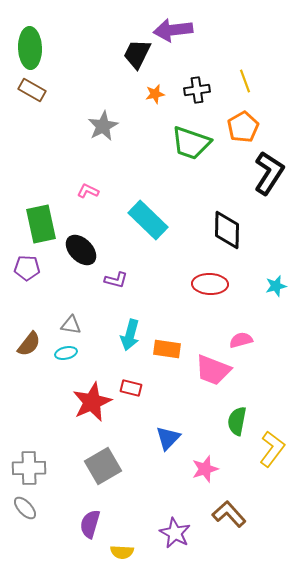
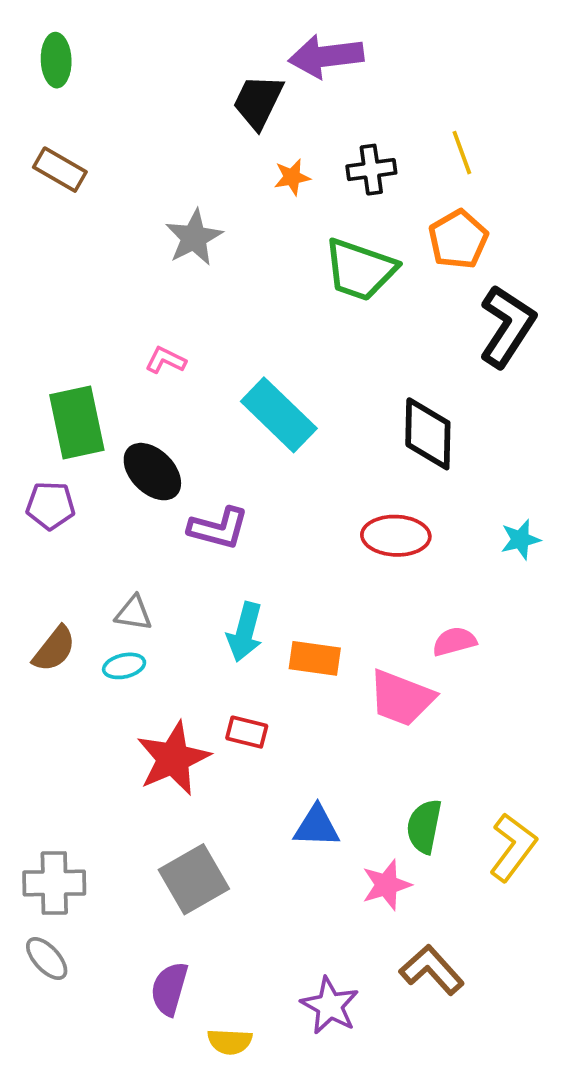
green ellipse: (30, 48) -> (56, 60), moved, size x0.7
purple L-shape: (116, 280) -> (218, 528), size x1.4
green semicircle: (237, 421) -> (424, 826), moved
blue triangle: (168, 438) -> (317, 826), turned 48

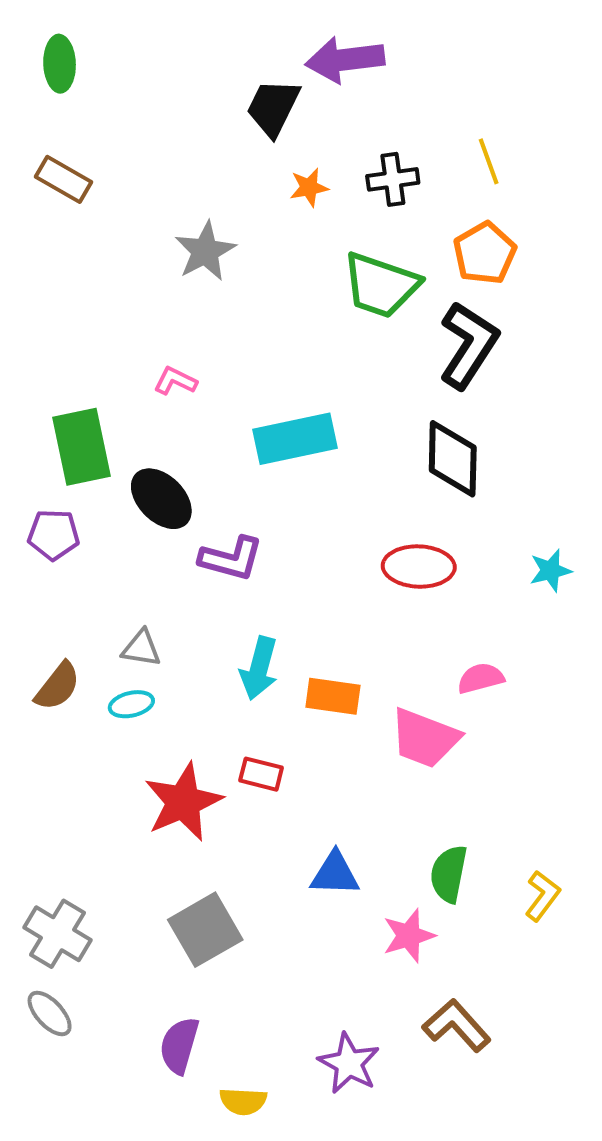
black L-shape: (507, 326) -> (469, 345), moved
cyan rectangle: (279, 415) -> (295, 439), turned -56
yellow L-shape: (513, 847) -> (542, 896), size x0.7
gray cross: (54, 883) -> (58, 934), turned 32

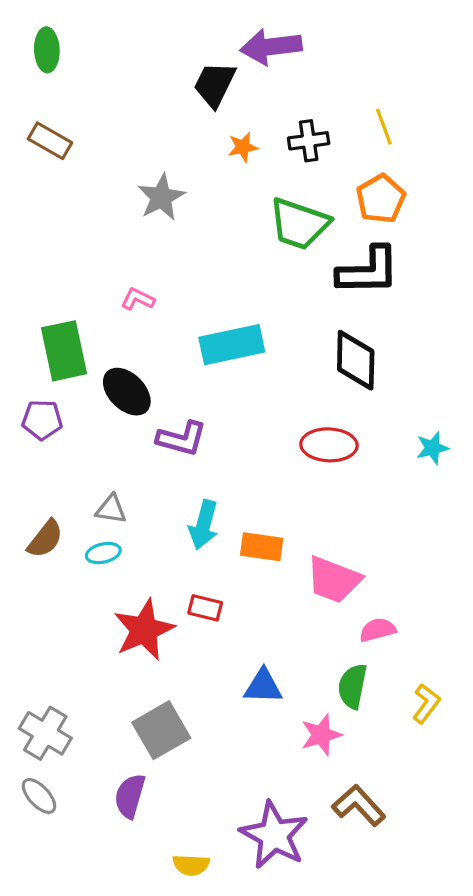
black L-shape: (469, 345) -> (368, 271), turned 56
pink semicircle: (481, 678) -> (378, 630), moved
purple semicircle: (179, 1045) -> (130, 796), moved
purple star: (349, 1063) -> (274, 835), size x1.4

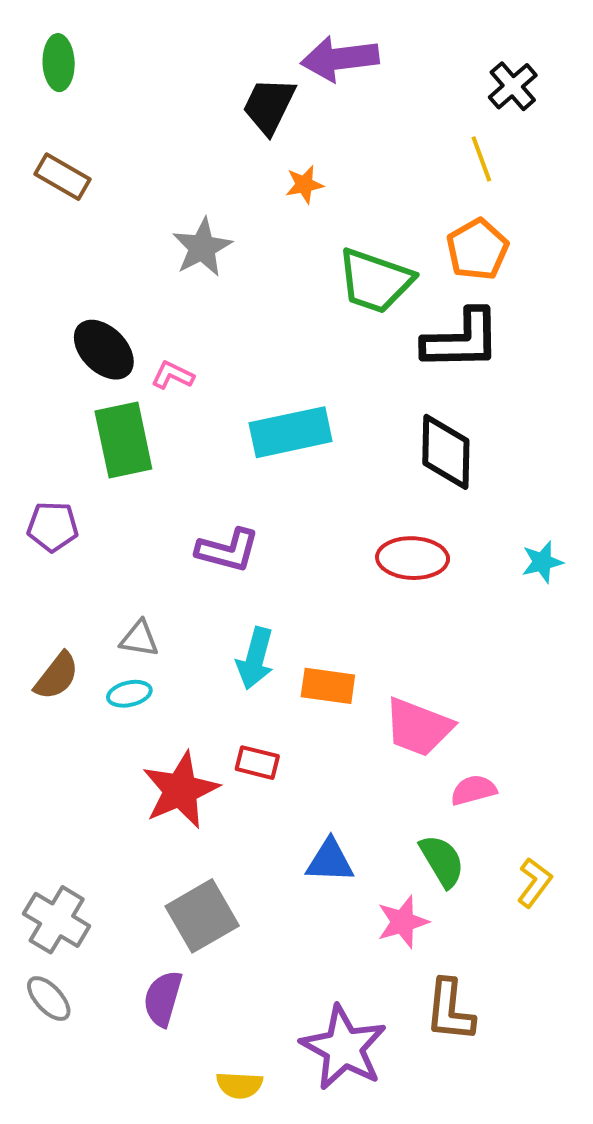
black cross: (309, 141) -> (513, 86), moved, turned -33
green rectangle: (64, 351) -> (123, 440), moved
black ellipse: (127, 392) -> (104, 350), moved
green semicircle: (352, 686) -> (442, 861), turned 138
brown L-shape: (359, 805) -> (450, 1010), turned -132

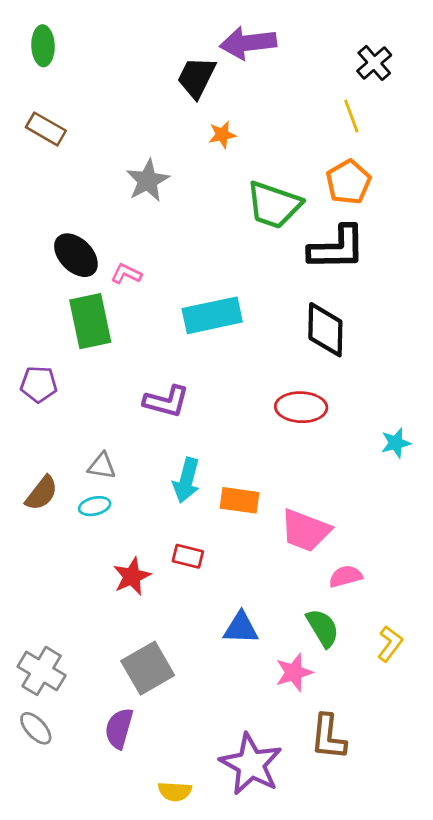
cyan star: (542, 562) -> (396, 443), moved
red star: (180, 790) -> (132, 576), size x0.7

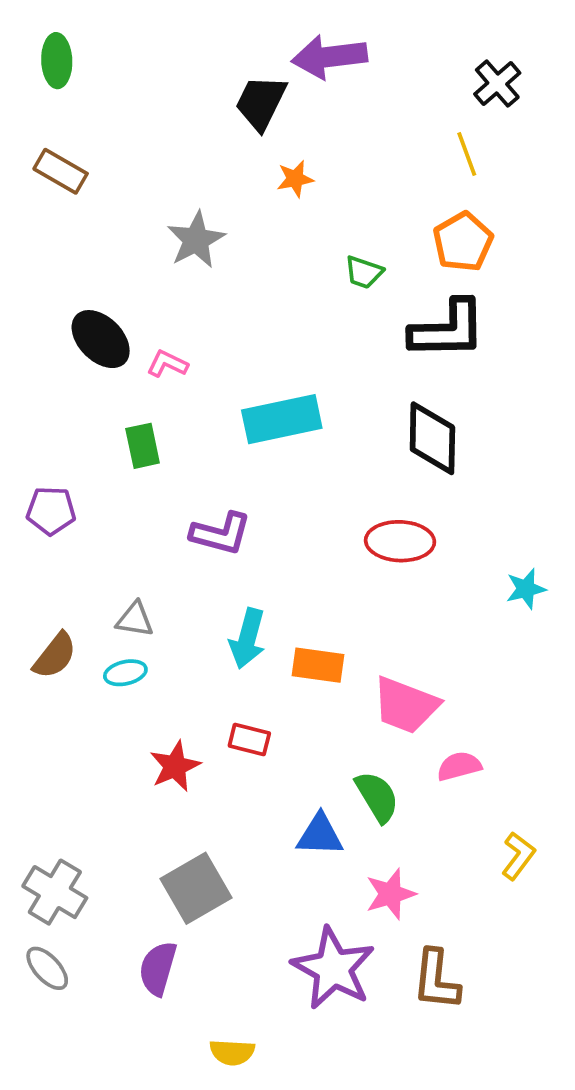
green trapezoid: (274, 205) -> (364, 272), size x0.5
green rectangle: (90, 321) -> (143, 446), moved, size x0.6
green semicircle: (323, 628) -> (377, 797), moved
purple star: (251, 764) -> (333, 968), moved

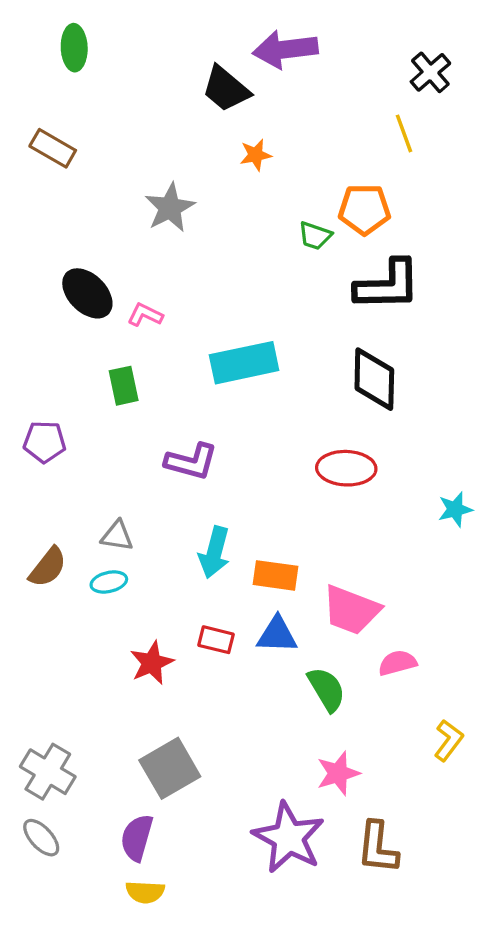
green ellipse: (57, 61) -> (74, 48), moved
black trapezoid: (261, 103) -> (226, 89), turned -76
orange pentagon: (463, 242) -> (364, 209), moved, turned 30
blue triangle: (320, 835) -> (277, 635), moved
yellow semicircle: (232, 1052) -> (145, 892), moved

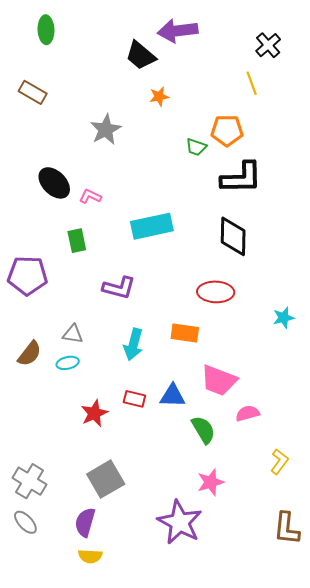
purple pentagon: (44, 442) -> (27, 275), size x1.5
orange rectangle: (275, 575) -> (185, 333), moved
brown L-shape: (378, 848) -> (287, 528), moved

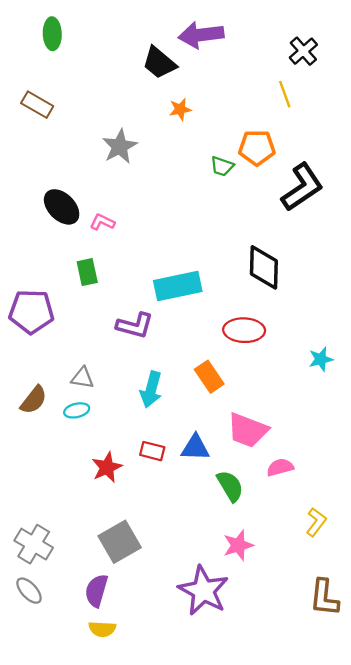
black L-shape: (241, 178) -> (302, 187), moved, turned -33
cyan rectangle: (152, 226) -> (178, 286), moved
orange rectangle: (185, 333) -> (209, 377), turned 48

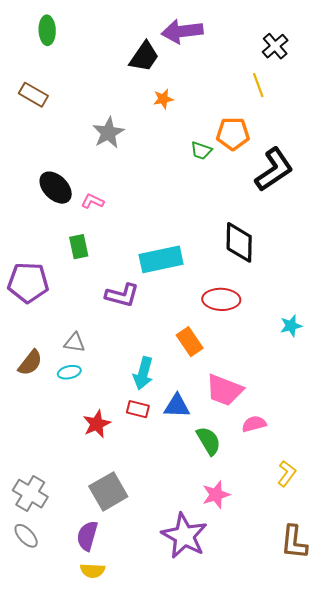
black trapezoid: (159, 63) -> (144, 57), turned -96
cyan arrow: (151, 389) -> (143, 373), moved

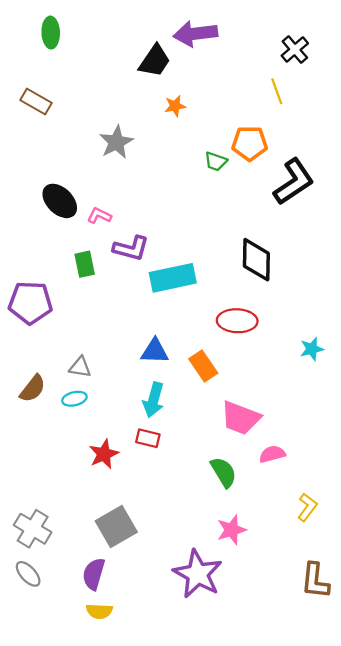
purple L-shape: (122, 295) -> (131, 248), moved
blue triangle: (177, 406) -> (155, 351), moved

